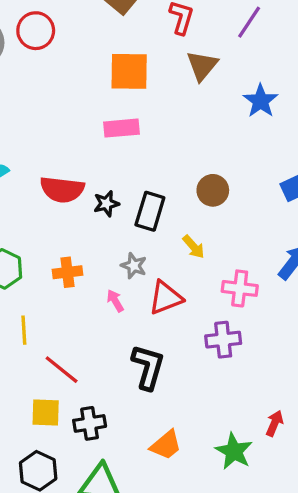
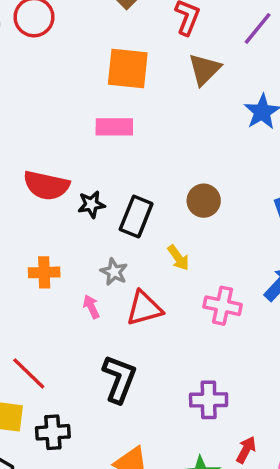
purple cross: (223, 340) -> (209, 400), moved

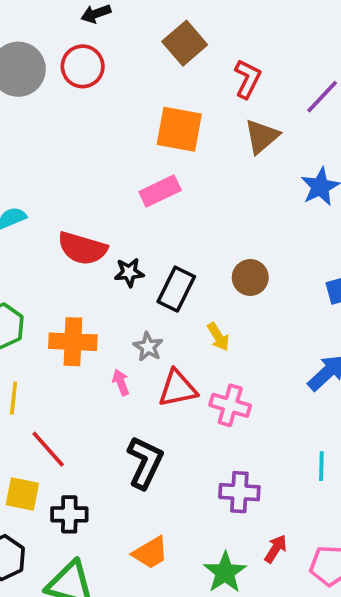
pink rectangle: (114, 127) -> (160, 191), turned -30
orange cross: (44, 272) -> (73, 342), size x1.4
pink cross: (223, 306) -> (230, 405), moved

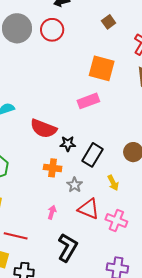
brown square: (185, 43) -> (109, 22), size x0.6
orange cross: (73, 342) -> (53, 168), moved, size x0.7
pink arrow: (121, 382) -> (52, 212), moved, turned 32
red triangle: (178, 388) -> (89, 209), turned 30
red line: (48, 449) -> (16, 236), turned -40

